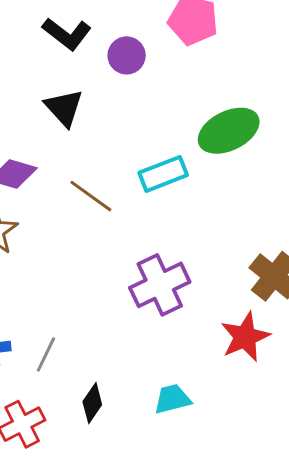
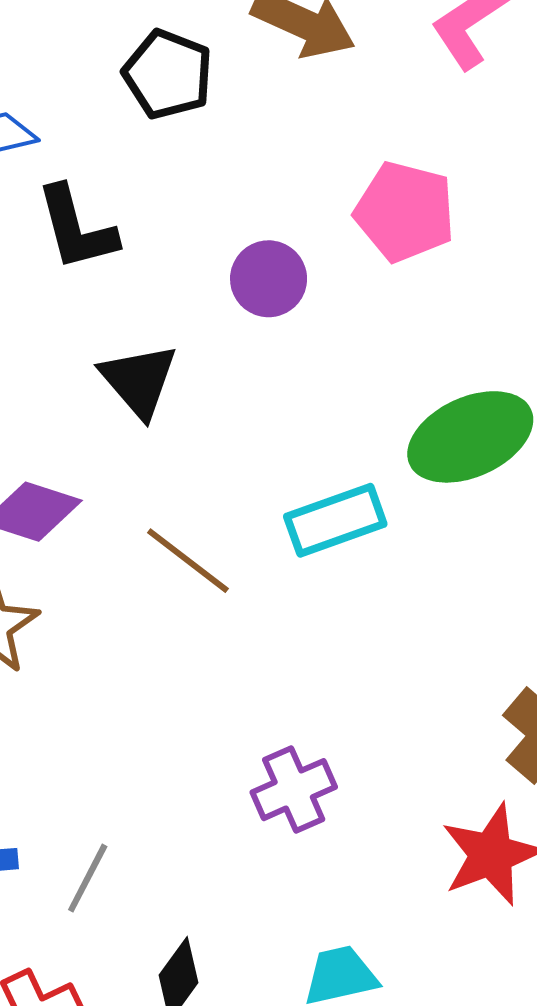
black L-shape: (67, 34) -> (76, 228), moved, turned 36
purple cross: (160, 285) -> (294, 790), moved, size x0.7

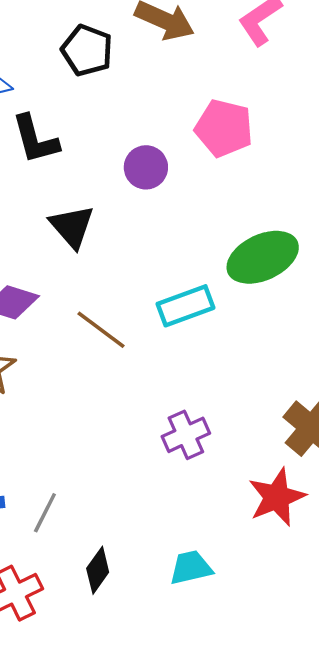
purple cross: (294, 790) -> (186, 435), moved

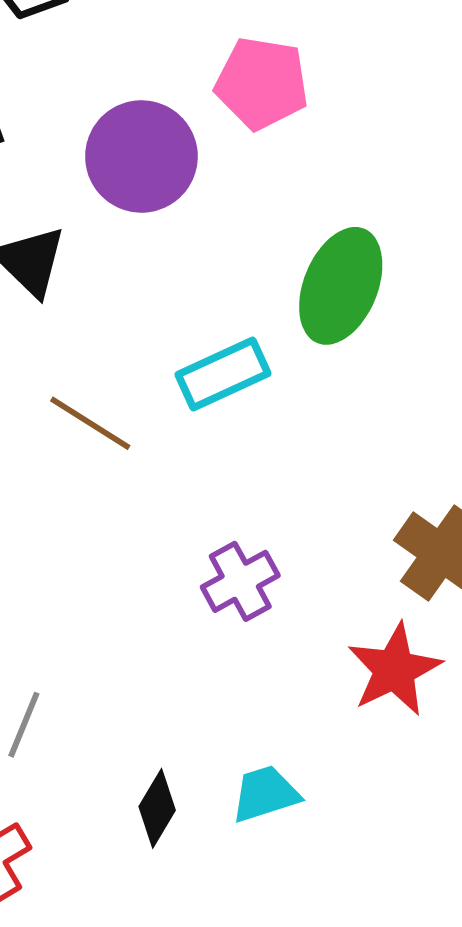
purple circle: (146, 167) -> (141, 156), size x1.6
green ellipse: (263, 257) -> (341, 286), turned -38
black diamond: (98, 570) -> (157, 808), moved

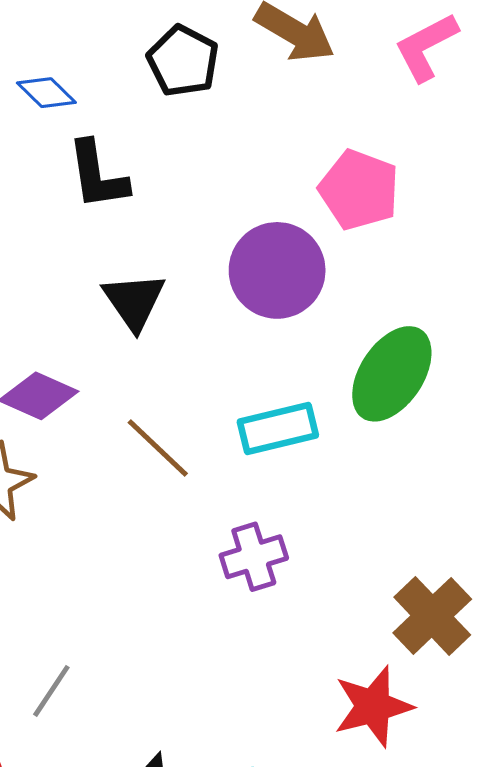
purple circle: (141, 156) -> (277, 270), moved
purple cross: (240, 581) -> (254, 557), moved

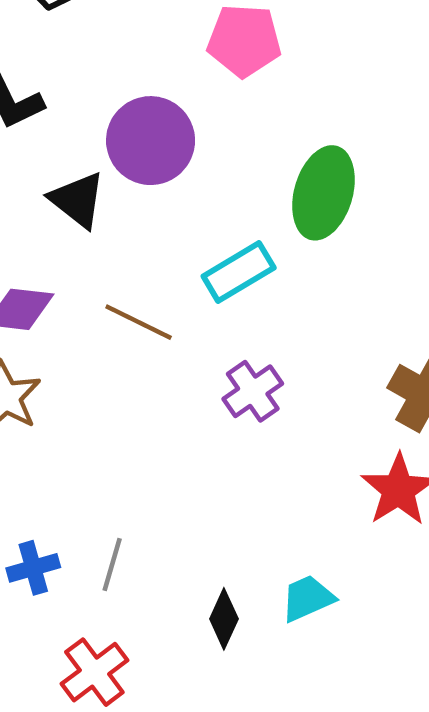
purple circle: (277, 270) -> (151, 141), moved

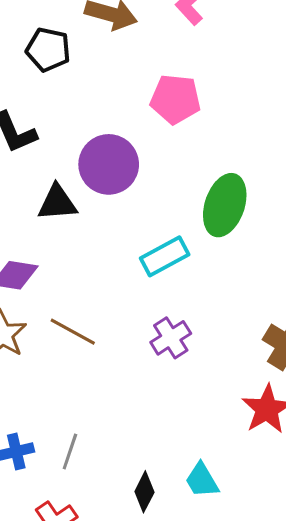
black triangle: (77, 200) -> (57, 203), turned -45
brown line: (139, 322) -> (73, 332), moved
cyan trapezoid: (308, 598) -> (202, 480), turned -99

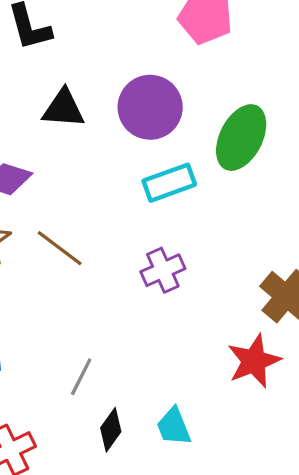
purple circle: (109, 164) -> (150, 107), moved
gray line: (70, 452) -> (81, 377), moved

